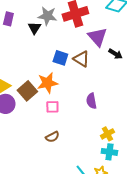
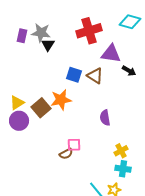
gray star: (47, 16) -> (41, 33), moved
purple triangle: (97, 37) -> (111, 54), turned -40
pink square: (52, 107) -> (74, 145), moved

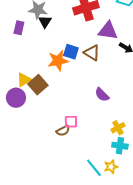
purple rectangle: (22, 36) -> (19, 28), moved
orange star: (61, 100) -> (58, 61), moved
yellow triangle: (17, 103) -> (24, 80), moved
purple semicircle: (105, 118) -> (102, 95), turned -35

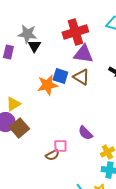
purple triangle: (108, 31) -> (83, 54), moved
brown square: (38, 85) -> (19, 128), moved
purple semicircle: (102, 95) -> (85, 133), moved

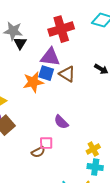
purple triangle: (83, 54) -> (50, 57), moved
purple semicircle: (85, 133) -> (61, 122), moved

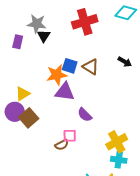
purple triangle: (50, 57) -> (65, 92), moved
yellow cross: (93, 149) -> (117, 142), size x1.5

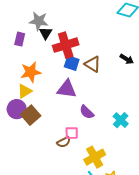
red cross: (85, 22) -> (66, 45), moved
orange star: (57, 75) -> (31, 72), moved
yellow cross: (117, 142) -> (95, 157), moved
cyan cross: (119, 160) -> (121, 120), moved, turned 35

